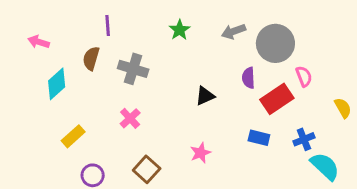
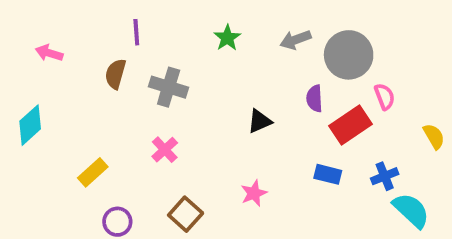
cyan diamond: (57, 84) -> (30, 125), moved

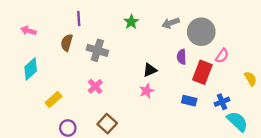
pink semicircle: (385, 97) -> (222, 56), turned 56
cyan diamond: (30, 125) -> (31, 69), moved
red rectangle: (351, 125) -> (202, 72), turned -35
pink star: (254, 193) -> (147, 91), moved

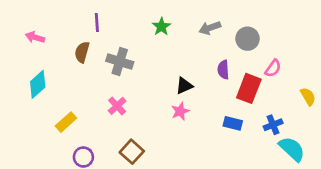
gray circle: (201, 32) -> (248, 39), size x0.7

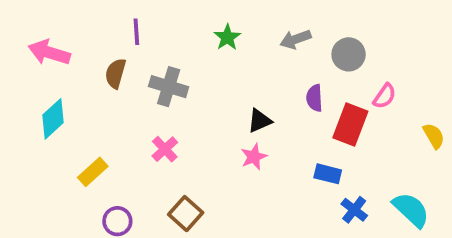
pink arrow: (35, 37) -> (49, 53), size x1.5
blue cross: (273, 125) -> (354, 210), moved, turned -30

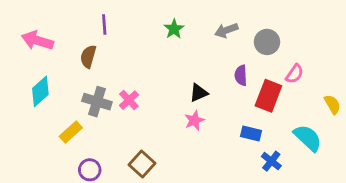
gray cross: (169, 87) -> (97, 102), moved
pink cross: (165, 149) -> (129, 100), moved
cyan semicircle: (411, 210) -> (308, 138), moved

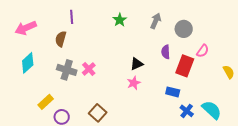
gray arrow: (226, 30) -> (156, 21), turned 133
pink arrow: (37, 41) -> (26, 28), turned -40
yellow rectangle: (71, 132) -> (46, 102), moved
cyan semicircle: (308, 138) -> (212, 110), moved

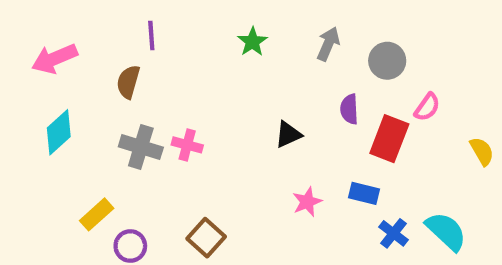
pink cross: (89, 69) -> (187, 145), turned -32
pink star: (134, 83) -> (307, 202), moved

